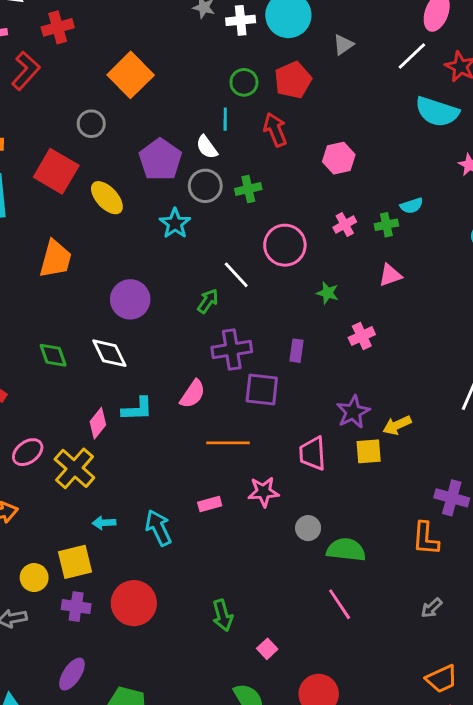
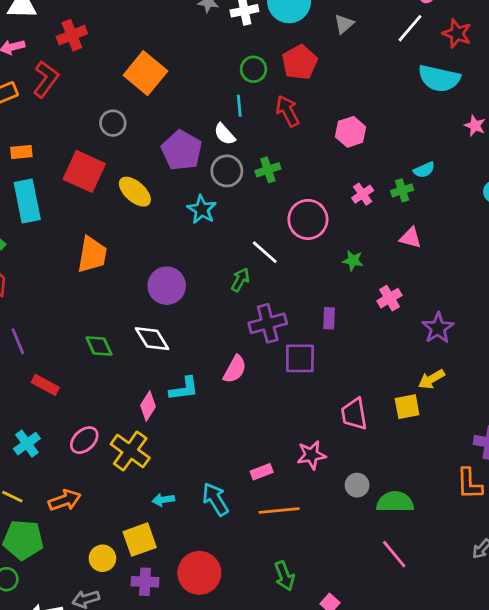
pink triangle: (390, 275) -> (410, 238), turned 40
purple star: (353, 412) -> (438, 328), moved
orange line: (228, 443) -> (279, 510), moved

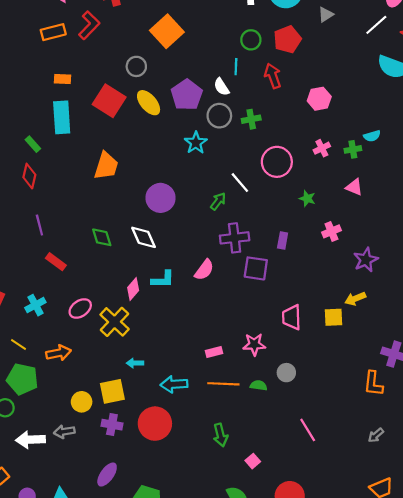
yellow ellipse: (135, 192) -> (149, 103), moved
cyan arrow: (215, 499) -> (174, 384), moved, turned -70
green semicircle: (395, 502) -> (259, 385), moved, size x0.6

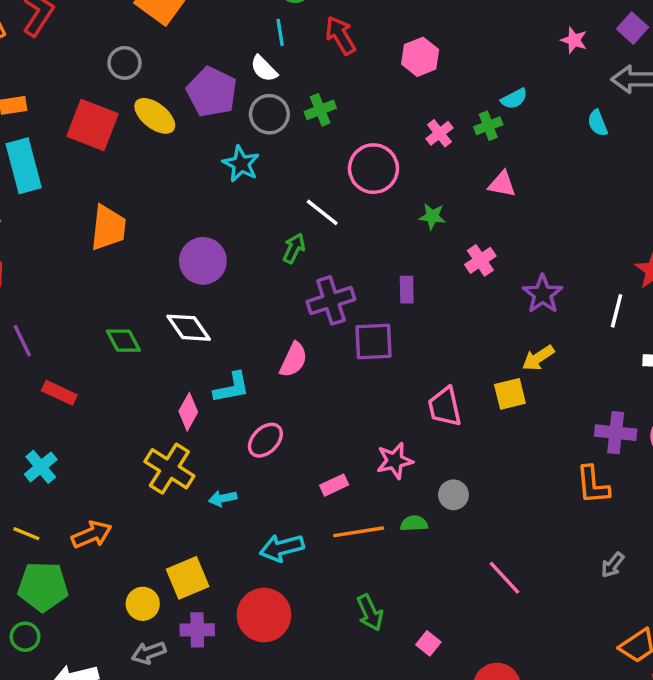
pink ellipse: (80, 309) -> (265, 440), moved
cyan arrow: (135, 363) -> (223, 498), moved
gray arrow: (64, 432) -> (149, 653), moved

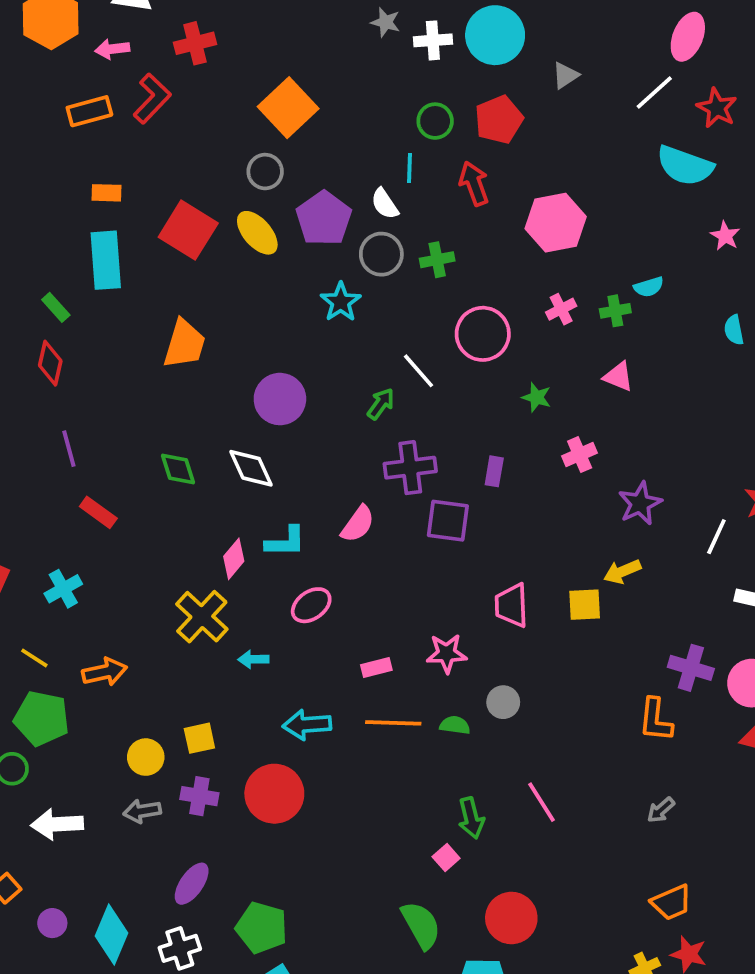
pink hexagon: (420, 57) -> (556, 223), size x1.4
gray circle: (124, 63) -> (265, 172), moved
yellow square: (188, 578) -> (199, 738), size x0.7
green arrow: (370, 613) -> (471, 818), moved

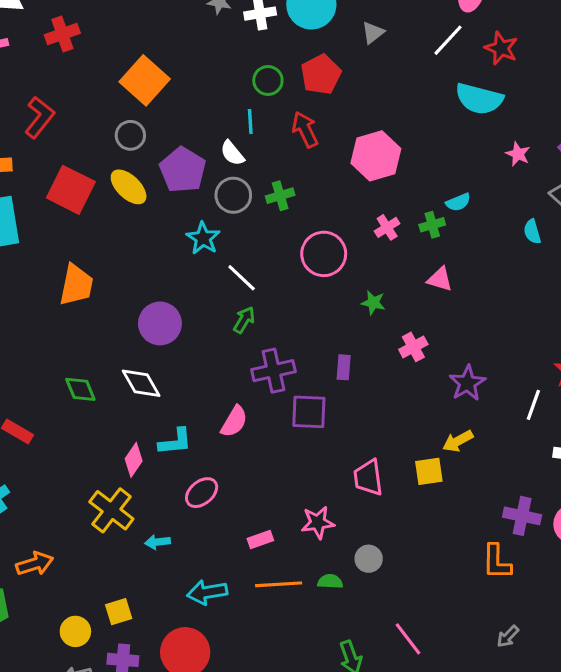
red L-shape: (152, 98) -> (39, 117), moved
white line: (419, 371) -> (242, 278), moved

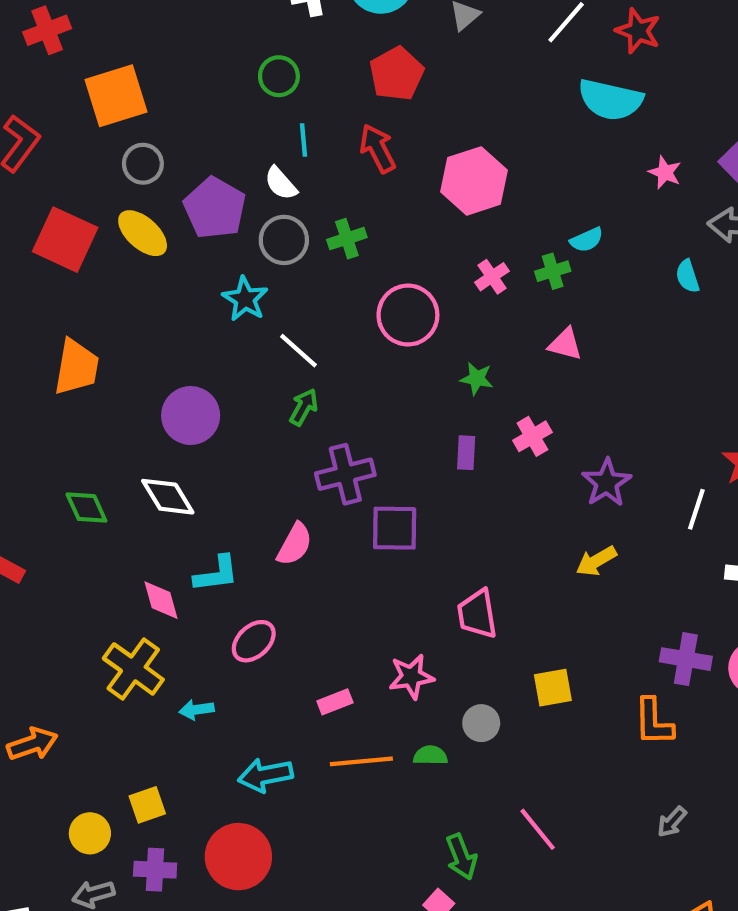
orange square: (145, 80) -> (116, 96), moved, turned 33
green circle: (268, 80) -> (279, 76), moved
purple rectangle: (344, 367) -> (466, 453), moved
pink diamond: (134, 460) -> (161, 600), turned -48
yellow square: (429, 471) -> (553, 688), moved

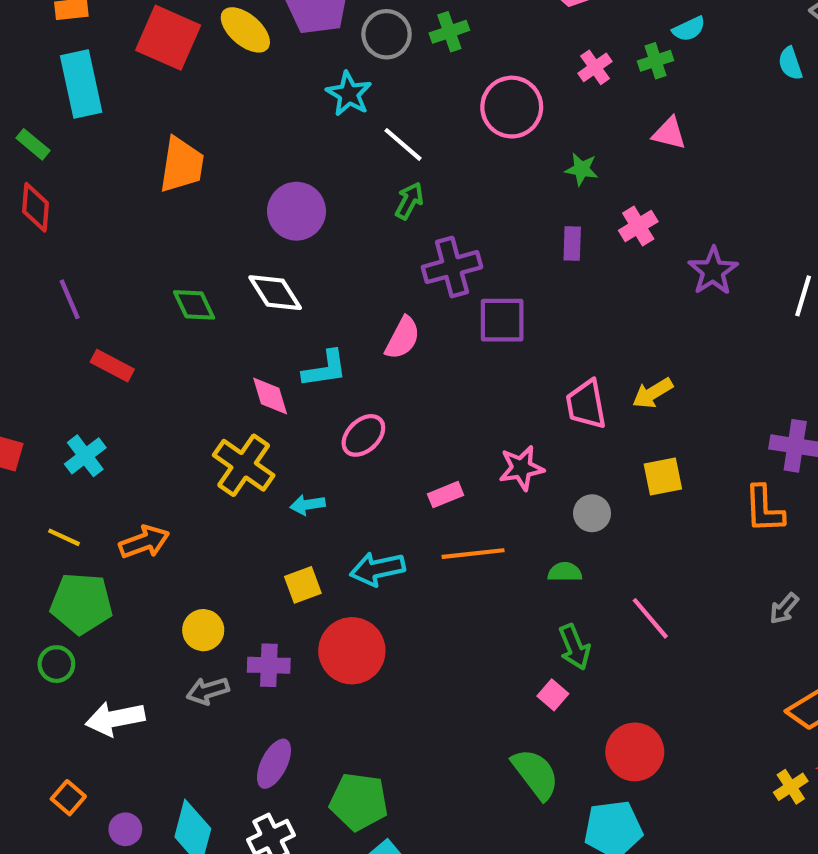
yellow arrow: (596, 561) -> (653, 393), moved
green semicircle: (430, 755) -> (565, 572), moved
yellow square: (147, 805) -> (303, 585), moved

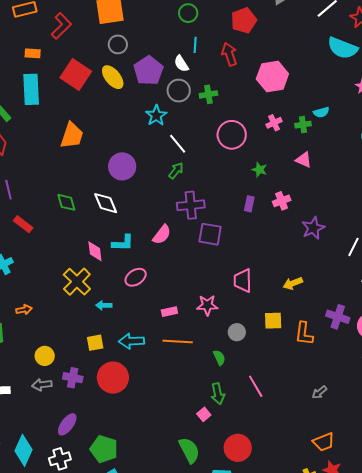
yellow arrow: (653, 393) -> (293, 283), moved
orange L-shape: (764, 509) -> (304, 334), moved
orange arrow: (144, 542) -> (24, 310), size x0.7
green semicircle: (565, 572) -> (219, 358), turned 56

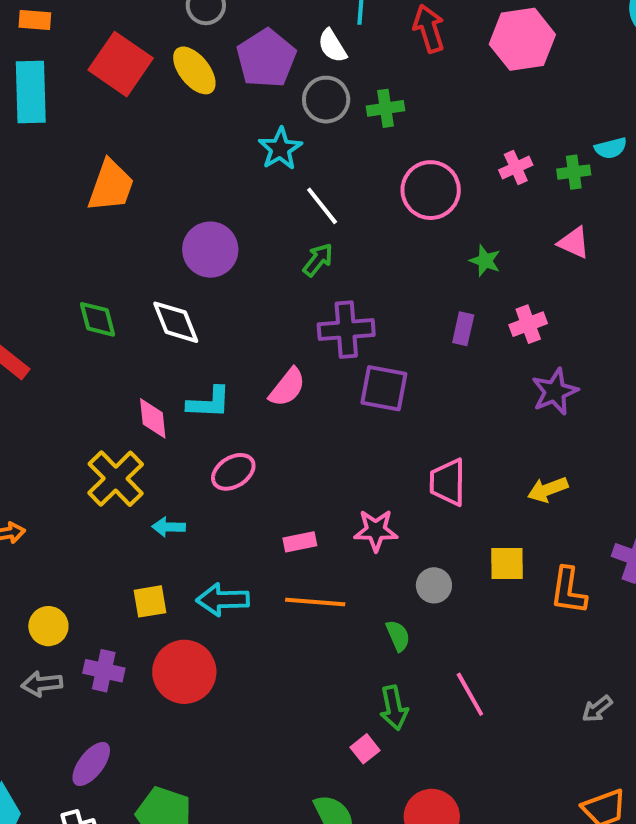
pink hexagon: (272, 76) -> (522, 39), moved
purple star: (313, 228) -> (555, 392), moved

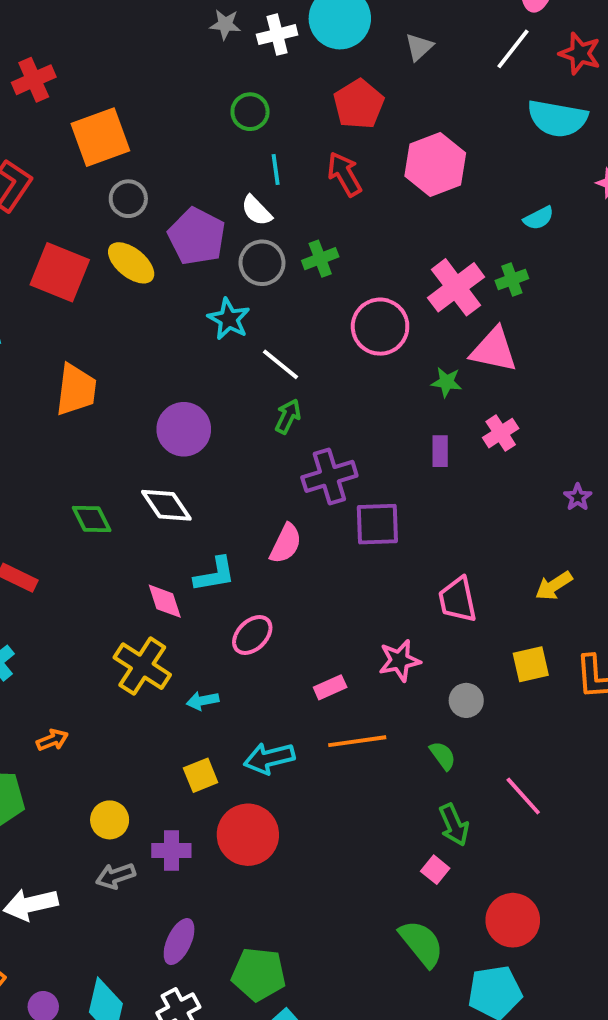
cyan semicircle: (611, 148) -> (539, 218), moved
pink cross: (516, 168) -> (456, 287), size x1.8
pink triangle: (574, 243) -> (494, 350), moved, size x1.5
purple star: (555, 392) -> (578, 497), moved, size x0.6

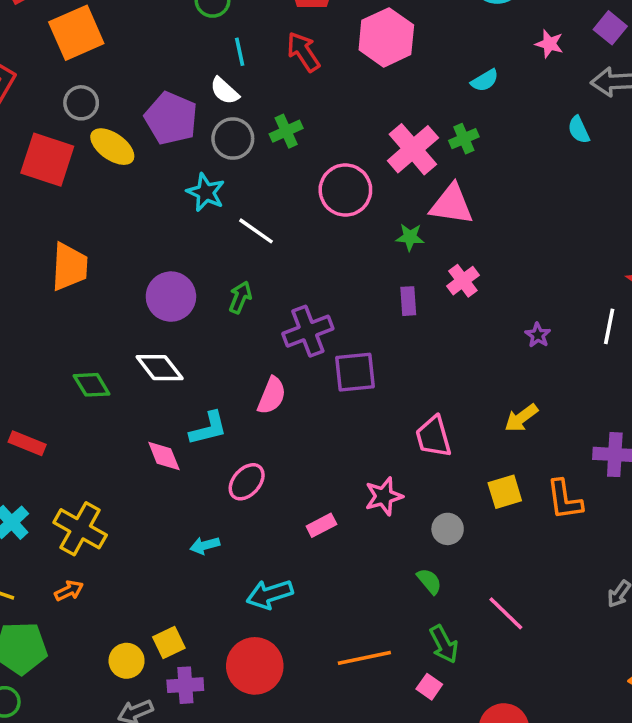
gray circle: (128, 199) -> (81, 103), moved
green arrow: (288, 416) -> (240, 297), moved
yellow cross: (142, 666) -> (80, 529), moved
orange line: (357, 741) -> (364, 658), moved
yellow square: (201, 775) -> (169, 643), moved

